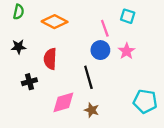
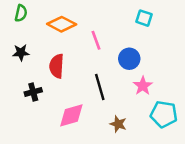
pink line: (105, 28) -> (96, 40), moved
blue circle: (100, 50) -> (129, 59), moved
pink star: (127, 51) -> (143, 86), moved
brown star: (92, 110) -> (118, 124), moved

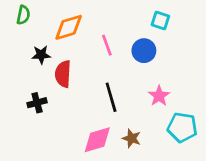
orange diamond: (62, 24) -> (69, 27), turned -44
black star: (21, 53) -> (41, 55), moved
blue circle: (129, 59) -> (144, 51), moved
pink diamond: (71, 115) -> (97, 140), moved

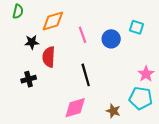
cyan square: (160, 20) -> (136, 27), moved
pink star: (159, 96) -> (146, 74), moved
brown star: (132, 138) -> (113, 111), moved

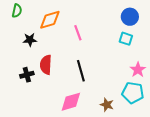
cyan square: (136, 27) -> (126, 39), moved
blue circle: (111, 39) -> (130, 17), moved
red semicircle: (49, 57) -> (46, 65), moved

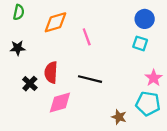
black star: (30, 40) -> (18, 48), moved
black line: (81, 71) -> (90, 79), turned -60
black cross: (27, 75) -> (30, 84), turned -32
pink diamond: (71, 102) -> (60, 103), moved

